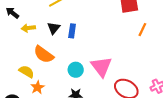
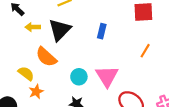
black triangle: (54, 28) -> (60, 30), size x1.6
orange line: (142, 30) -> (145, 51), moved
blue rectangle: (72, 31) -> (102, 31), moved

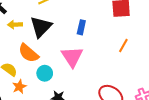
pink triangle: (107, 76) -> (72, 57), moved
cyan circle: (79, 77) -> (45, 73), moved

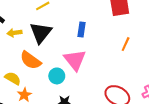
cyan circle: (45, 73) -> (57, 76), moved

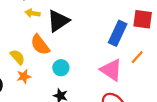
blue rectangle: (82, 30) -> (118, 33), moved, size x1.6
pink triangle: (75, 60) -> (111, 70), moved, turned -35

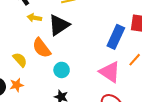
orange star: (24, 76) -> (17, 85), moved

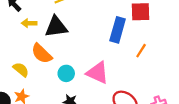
black triangle: (59, 25) -> (56, 27), turned 35
pink triangle: (110, 72) -> (98, 73), moved

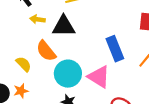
blue rectangle: (118, 30) -> (115, 49), moved, turned -45
cyan circle: (66, 73) -> (68, 74), size x1.6

